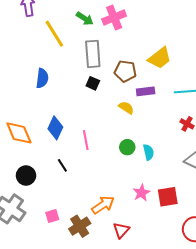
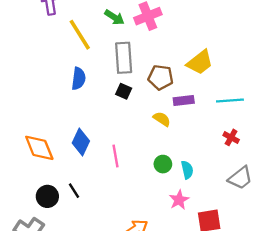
blue semicircle: (42, 78) -> (79, 79), moved
black line: (62, 165) -> (74, 191), moved
pink star: (141, 193) -> (179, 200), moved

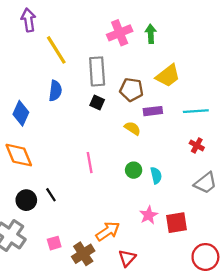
green arrow: (114, 17) -> (151, 34), moved, turned -126
blue diamond: (81, 142) -> (21, 113), moved
pink star: (179, 200) -> (149, 215), moved

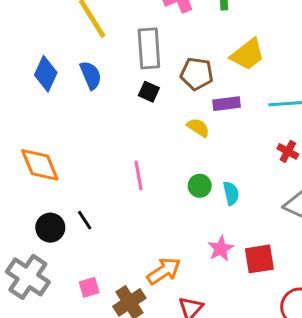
blue semicircle: (55, 91) -> (91, 75), turned -30
blue diamond: (21, 113) -> (46, 74), moved

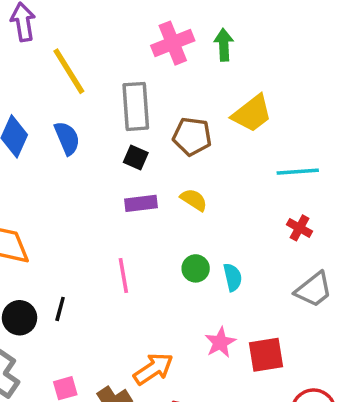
purple rectangle: (227, 104) -> (141, 203), moved
pink line: (138, 175) -> (123, 275), moved
black line: (85, 220) -> (60, 309), turned 48

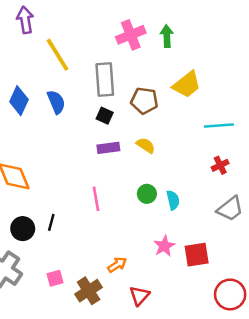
red cross: (299, 228) -> (220, 165), turned 35
orange arrow: (153, 369) -> (117, 265), size x0.7

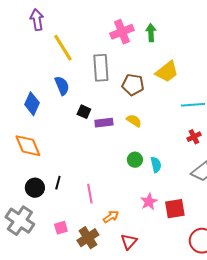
blue diamond: (19, 101) -> (32, 104), moved
black square: (105, 116) -> (84, 112), moved
pink line: (96, 199) -> (90, 194), moved

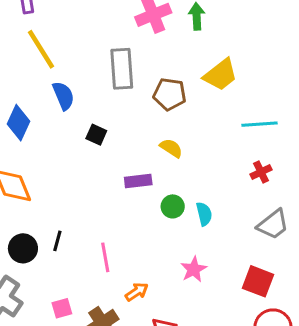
yellow line: (63, 48) -> (41, 49), moved
purple rectangle: (104, 123) -> (138, 181), moved
red square: (175, 209) -> (258, 281), moved, turned 30

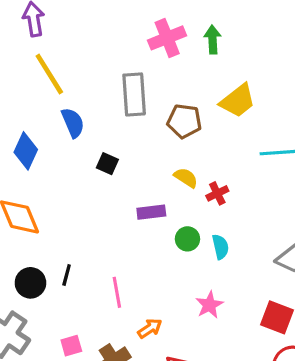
red cross: (261, 172) -> (217, 193), moved

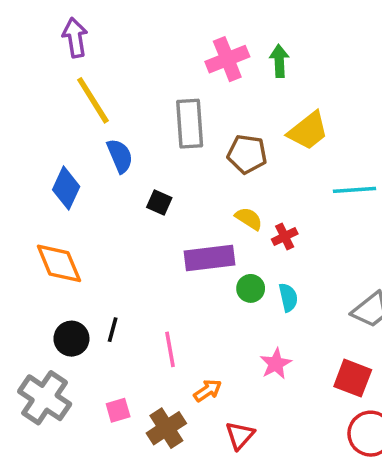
purple rectangle: (151, 212) -> (209, 258), size x1.5

